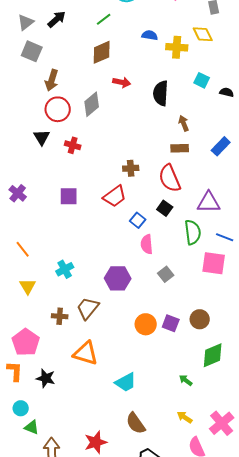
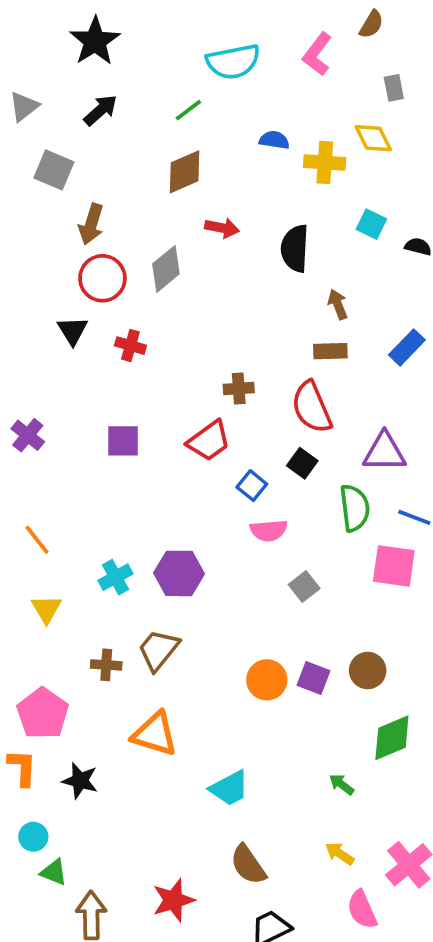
gray triangle: (26, 22) -> (24, 106), moved
pink semicircle: (147, 244) -> (269, 530), turned -90
purple hexagon: (118, 278) -> (179, 573), moved

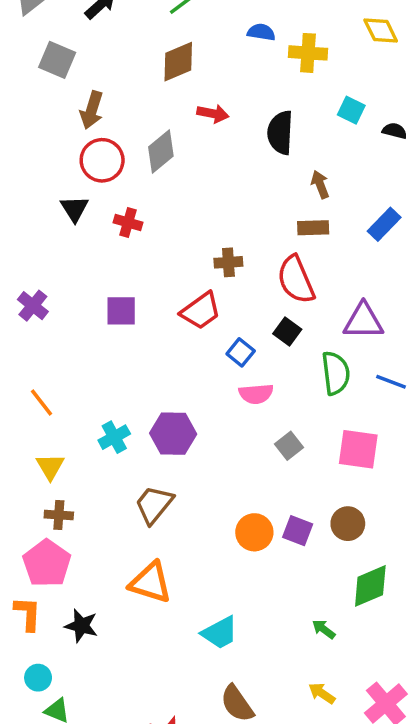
yellow diamond: (373, 138) -> (381, 30), moved
pink square: (394, 566) -> (358, 449), moved
brown cross: (106, 665) -> (59, 515), moved

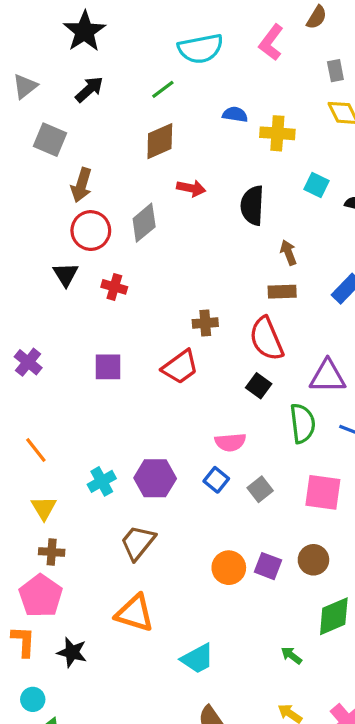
blue square: (241, 352) -> (216, 480), moved

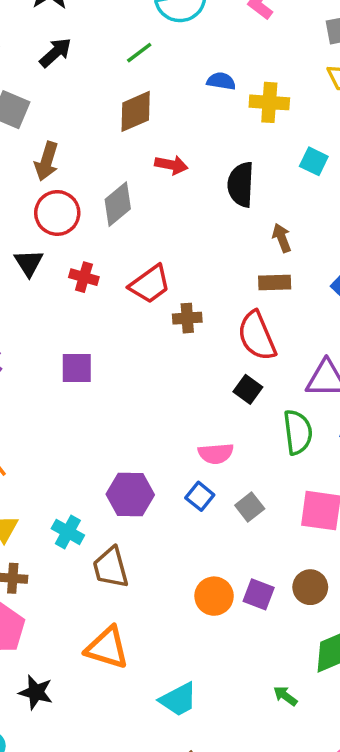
red trapezoid: (180, 367) -> (150, 284), moved
cyan cross: (102, 481) -> (68, 532), moved, turned -32
brown trapezoid: (138, 543) -> (111, 568), turned -54

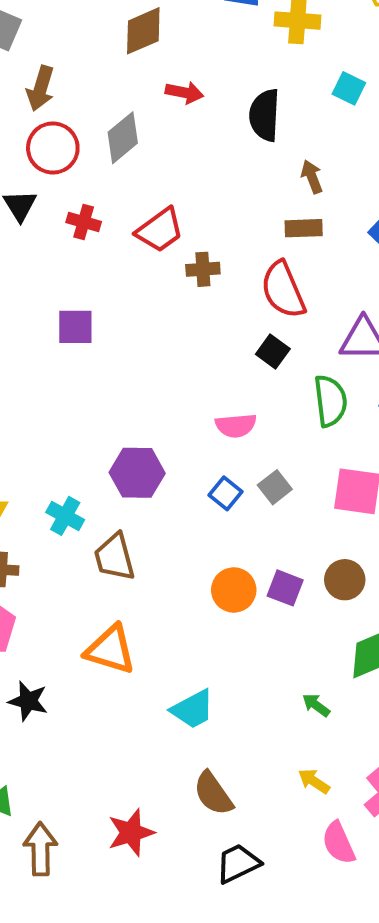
blue square: (200, 496) -> (226, 493), moved

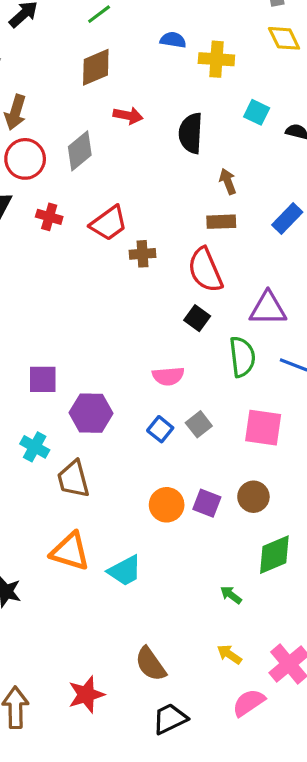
purple square: (75, 327) -> (43, 379), moved
cyan trapezoid: (193, 709) -> (125, 571), moved
pink semicircle: (339, 843) -> (249, 703), turned 80

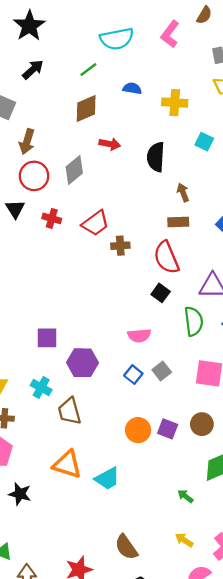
blue semicircle: (173, 40) -> (132, 88), moved

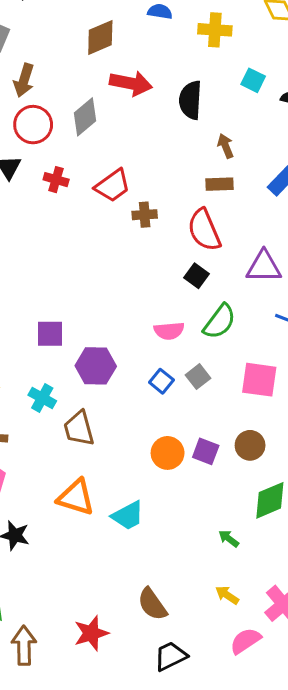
red arrow: (110, 144) -> (131, 83), size x1.5
green semicircle: (194, 321) -> (219, 322), moved, turned 44

